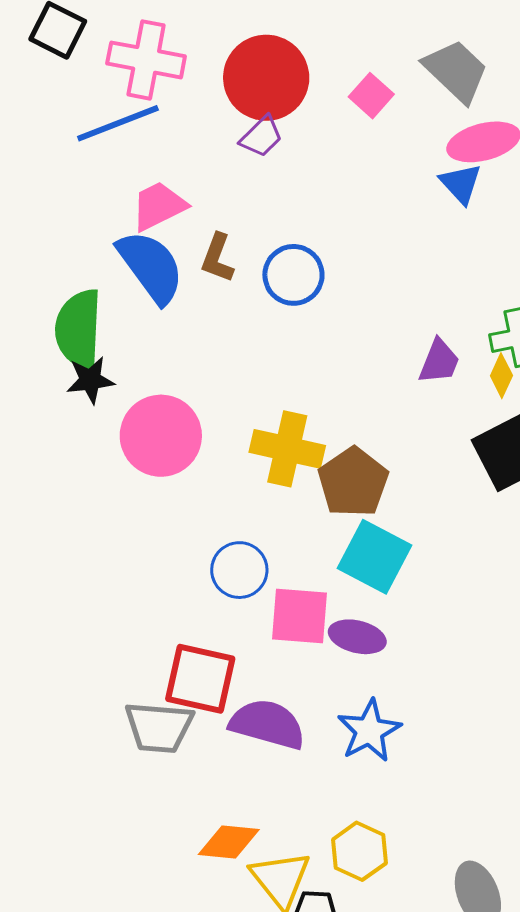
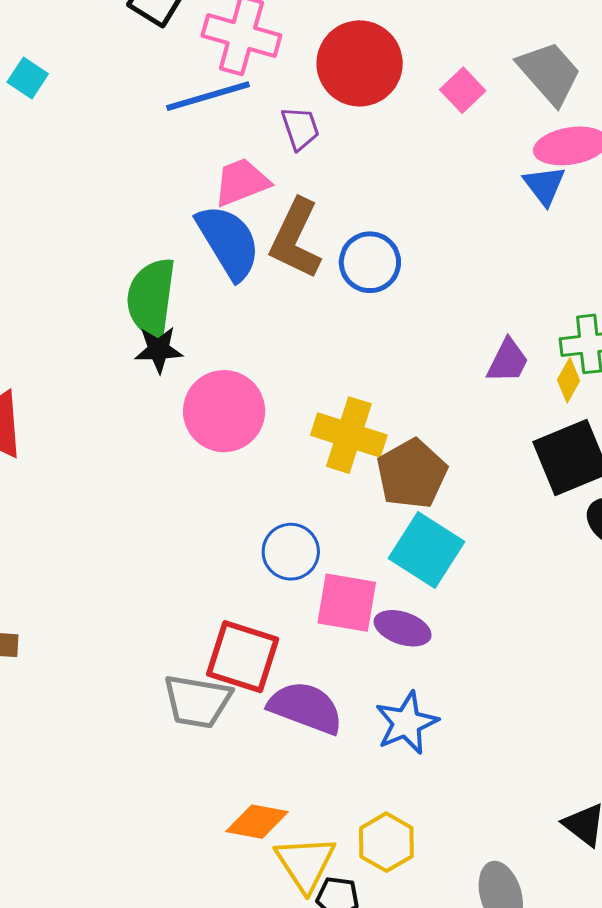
purple trapezoid: (261, 137) -> (300, 128), moved, turned -69
brown L-shape: (217, 258) -> (296, 239), size x1.6

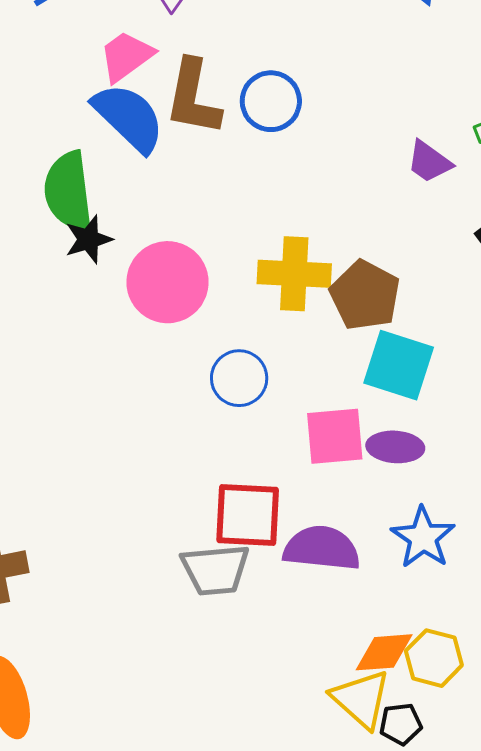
purple trapezoid: (508, 361) -> (429, 162), turned 114
blue circle: (291, 552) -> (239, 378), moved
orange diamond: (257, 822) -> (384, 652), moved

